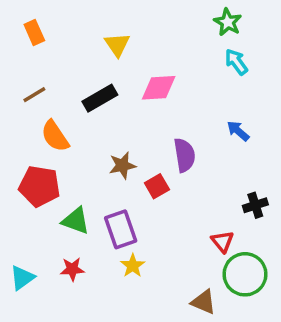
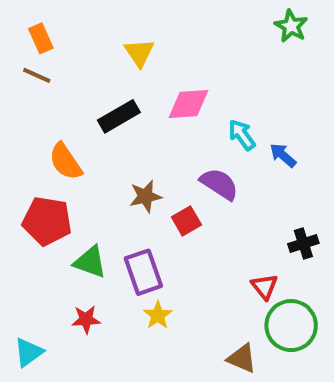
green star: (228, 22) -> (291, 26), moved
cyan arrow: (236, 62) -> (242, 135), moved
brown line: (34, 95) -> (37, 75), moved, turned 55
purple semicircle: (185, 155) -> (219, 184), turned -48
cyan triangle: (22, 278) -> (29, 352), moved

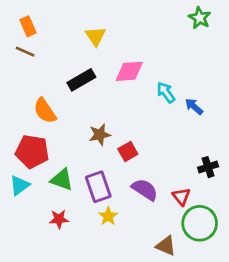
purple semicircle: (219, 184) -> (145, 190), moved
cyan triangle: (29, 352) -> (20, 185), moved

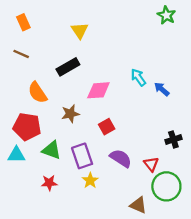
brown line: (25, 52) -> (21, 54), moved
pink diamond: (129, 71) -> (98, 90), moved
brown star: (100, 135) -> (70, 114), moved
cyan triangle: (20, 185) -> (16, 155), turned 36

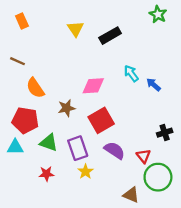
brown line: (21, 54) -> (17, 61), moved
black rectangle: (68, 67) -> (110, 36), moved
red square: (107, 127) -> (101, 120), size x1.6

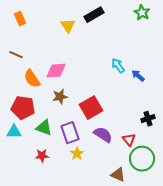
black rectangle: (110, 36) -> (94, 15), moved
pink diamond: (93, 86) -> (56, 71), moved

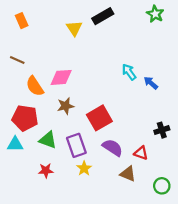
red triangle: (129, 140) -> (141, 153), turned -32
green circle: (142, 159) -> (162, 186), moved, size x0.6
brown triangle: (118, 175) -> (128, 174), moved

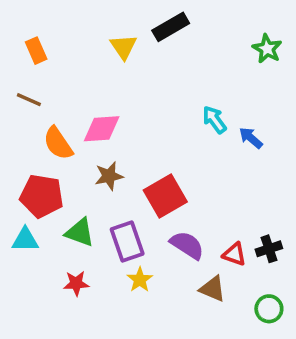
green star: (155, 14) -> (267, 49), moved
orange rectangle: (22, 21) -> (36, 51), moved
black cross: (162, 130) -> (269, 249), moved

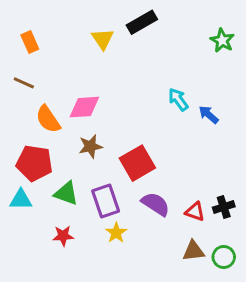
brown triangle: (213, 289) -> (193, 251), moved, turned -30

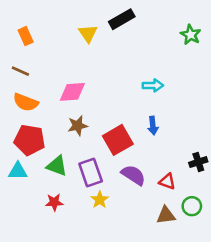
cyan arrow: (178, 99) -> (153, 85), turned 126
blue arrow: (209, 115) -> (153, 126), moved, turned -138
orange semicircle: (48, 119) -> (26, 102), moved, turned -35
black cross: (224, 207) -> (198, 162), moved
green circle: (224, 257) -> (192, 206), moved

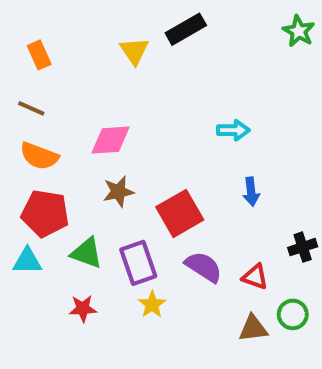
green star: (191, 35) -> (299, 31), moved
blue arrow: (153, 126) -> (251, 192), moved

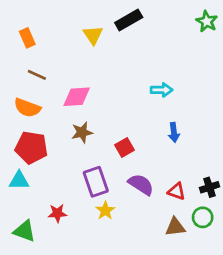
brown line: (31, 108) -> (37, 75), moved
red square: (180, 213) -> (125, 147), size x0.6
black cross: (303, 247) -> (209, 187), moved
green triangle: (87, 253) -> (24, 231), moved

